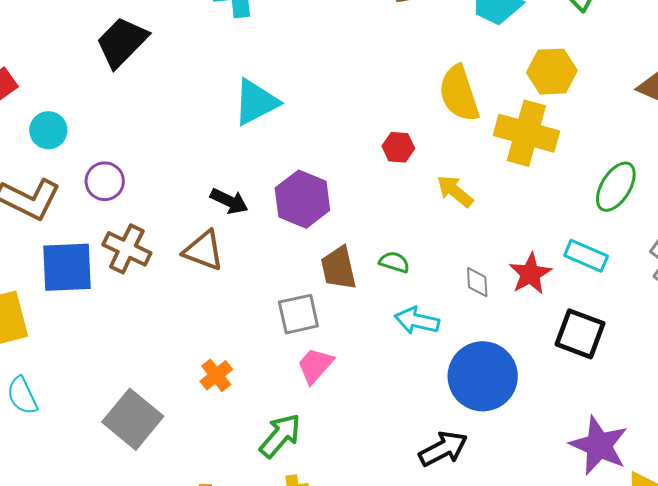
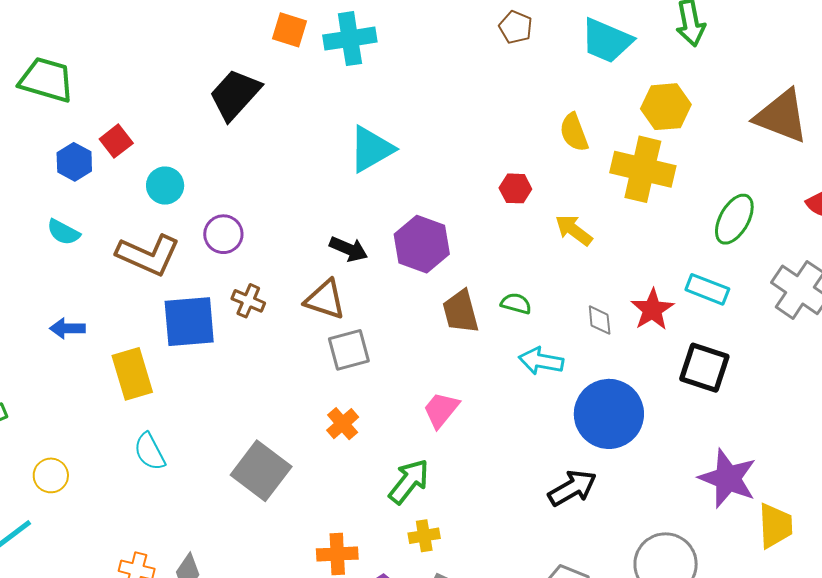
yellow semicircle: (459, 94) -> (574, 132), size x0.7
brown cross: (127, 249) -> (248, 301), size x0.7
gray square: (298, 314) -> (349, 350), moved

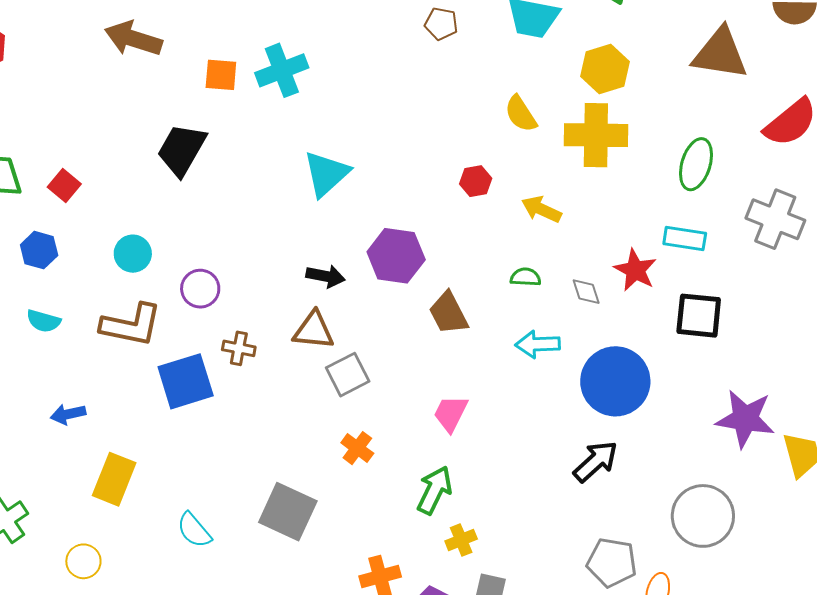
red square: (116, 141) -> (64, 186), moved
green semicircle: (516, 303) -> (526, 277), moved
yellow rectangle: (132, 374) -> (114, 479), moved, turned 51
cyan semicircle: (150, 452) -> (194, 530), moved

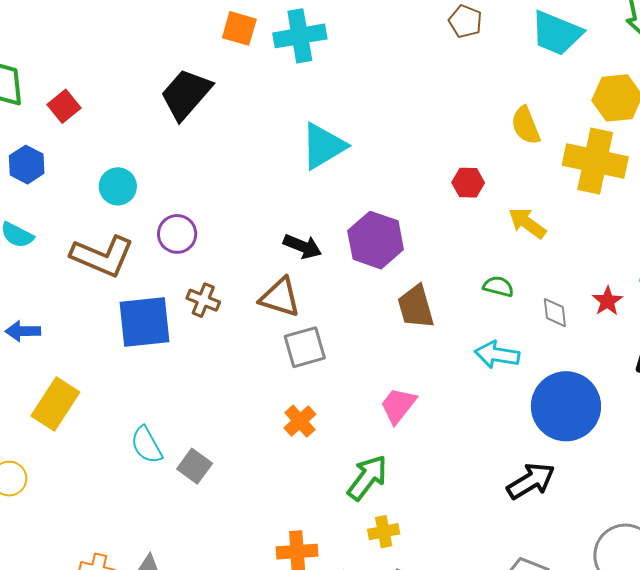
red star: (635, 270) -> (607, 301), size x0.7
gray square: (288, 512) -> (195, 466), moved, size x0.6
cyan semicircle: (194, 530) -> (147, 445), moved

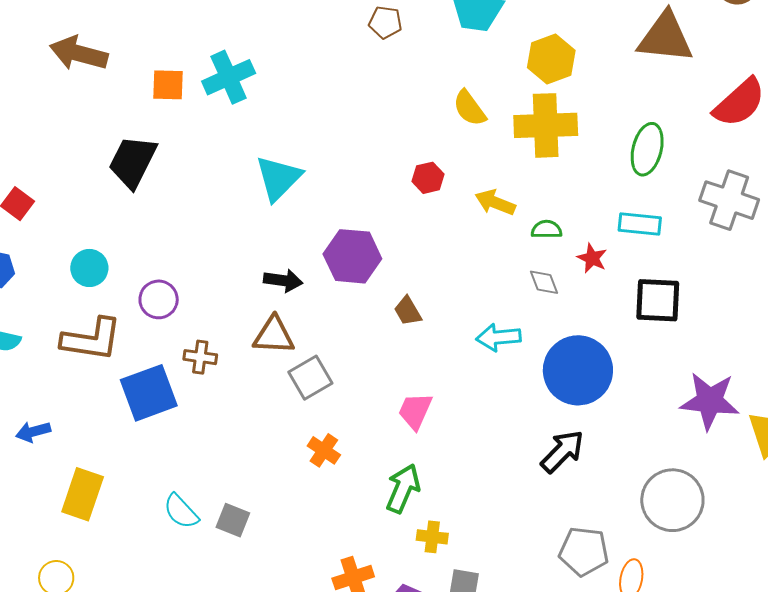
green semicircle: (498, 286) -> (547, 229), moved
brown trapezoid: (416, 307) -> (408, 311), size x0.7
yellow cross: (384, 532) -> (432, 537), turned 32

